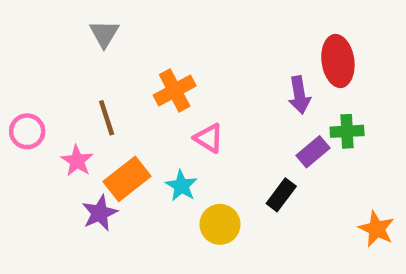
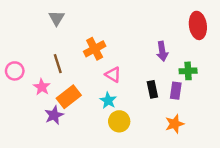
red ellipse: (338, 61) -> (198, 25), moved
purple rectangle: (313, 152) -> (176, 91), moved, turned -42
cyan star: (181, 186) -> (108, 100), moved
black rectangle: (281, 195) -> (152, 89), moved, turned -49
orange star: (377, 229) -> (175, 124), moved, turned 30

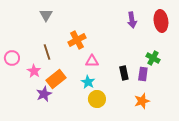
purple arrow: (162, 51) -> (132, 20), moved
green cross: (188, 71) -> (153, 58), turned 32
pink triangle: (113, 75) -> (92, 61), turned -32

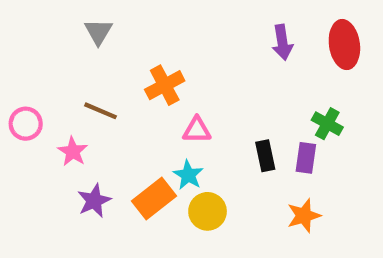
brown line: (47, 52) -> (101, 111), turned -49
orange rectangle: (56, 79) -> (154, 199), moved

